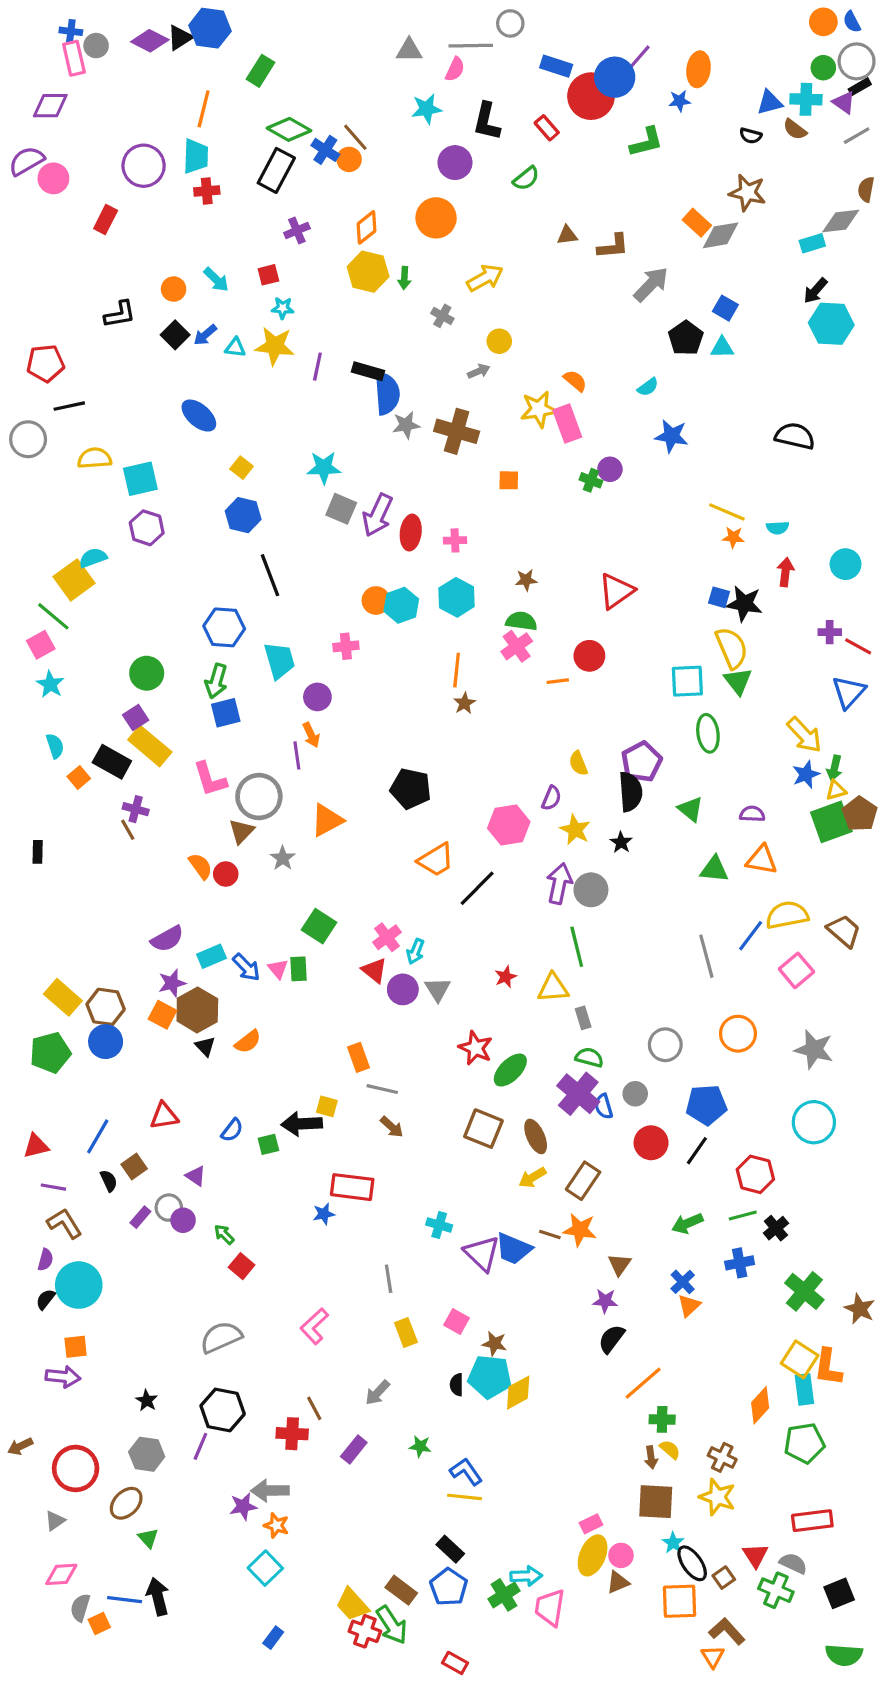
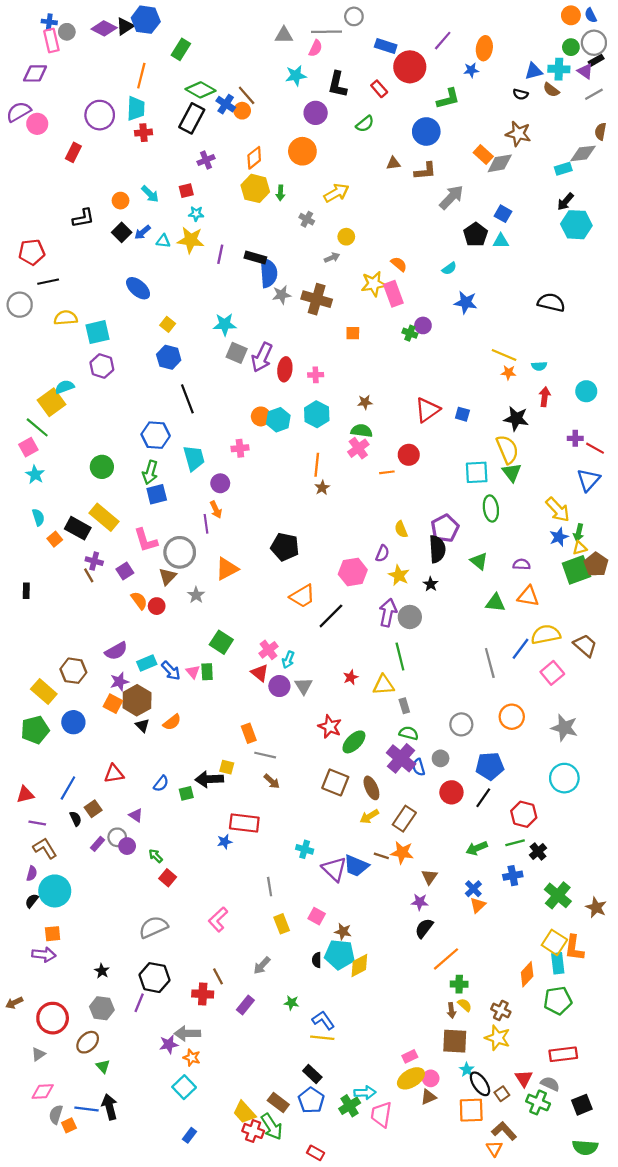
blue circle: (615, 77) -> (426, 132), moved
blue square: (719, 597) -> (462, 414), moved
purple square: (136, 717) -> (125, 571), moved
brown hexagon: (106, 1007) -> (73, 671), moved
yellow ellipse: (593, 1555) -> (411, 1078), turned 36

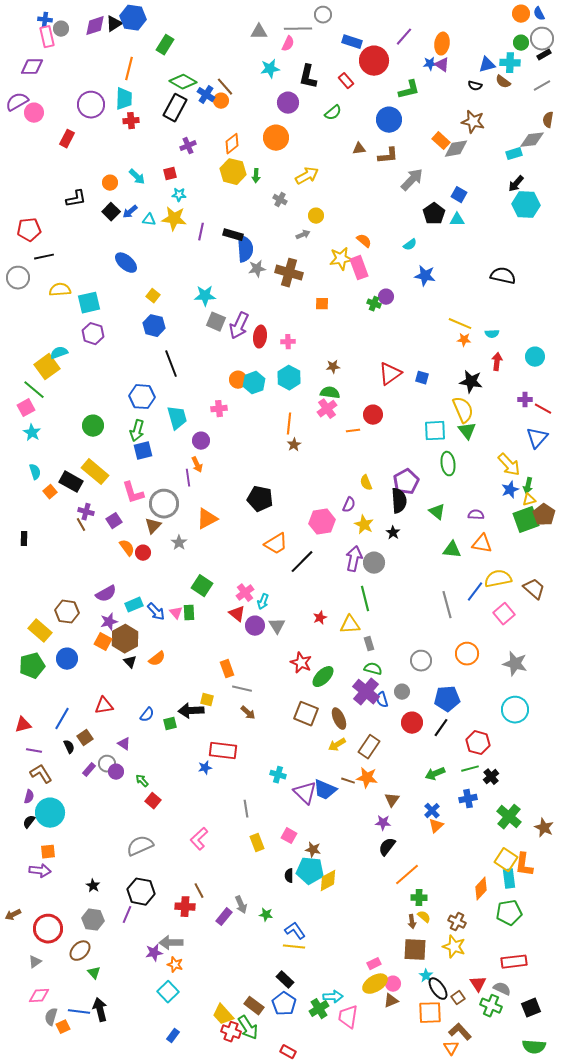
purple diamond: (104, 28) -> (95, 26), turned -45
purple triangle: (585, 71) -> (442, 65), moved
gray arrow: (262, 965) -> (241, 905), moved, turned -66

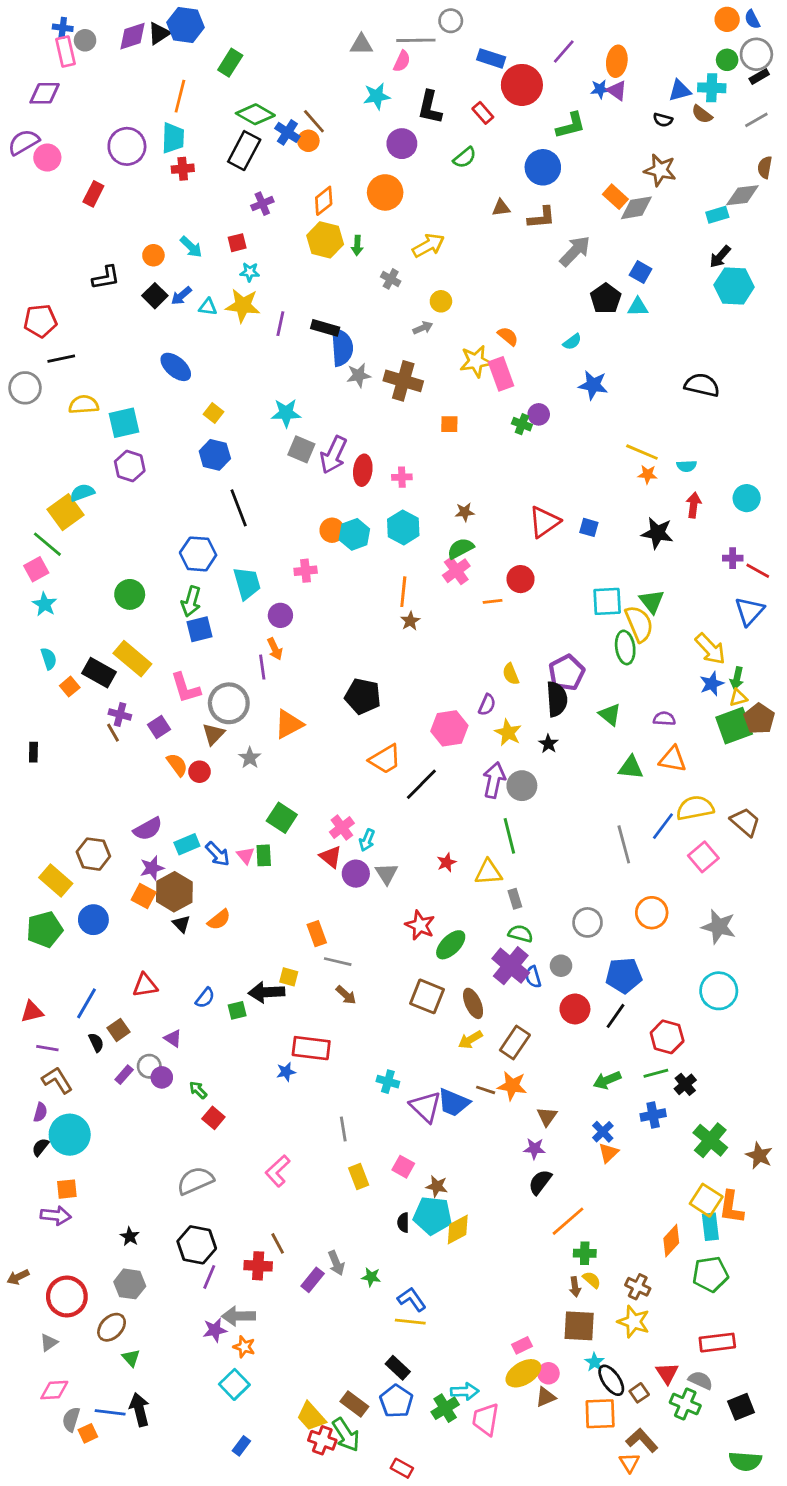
green semicircle: (330, 393) -> (460, 548), turned -36
yellow semicircle: (463, 410) -> (639, 624), moved
purple line: (127, 915) -> (209, 1277), moved

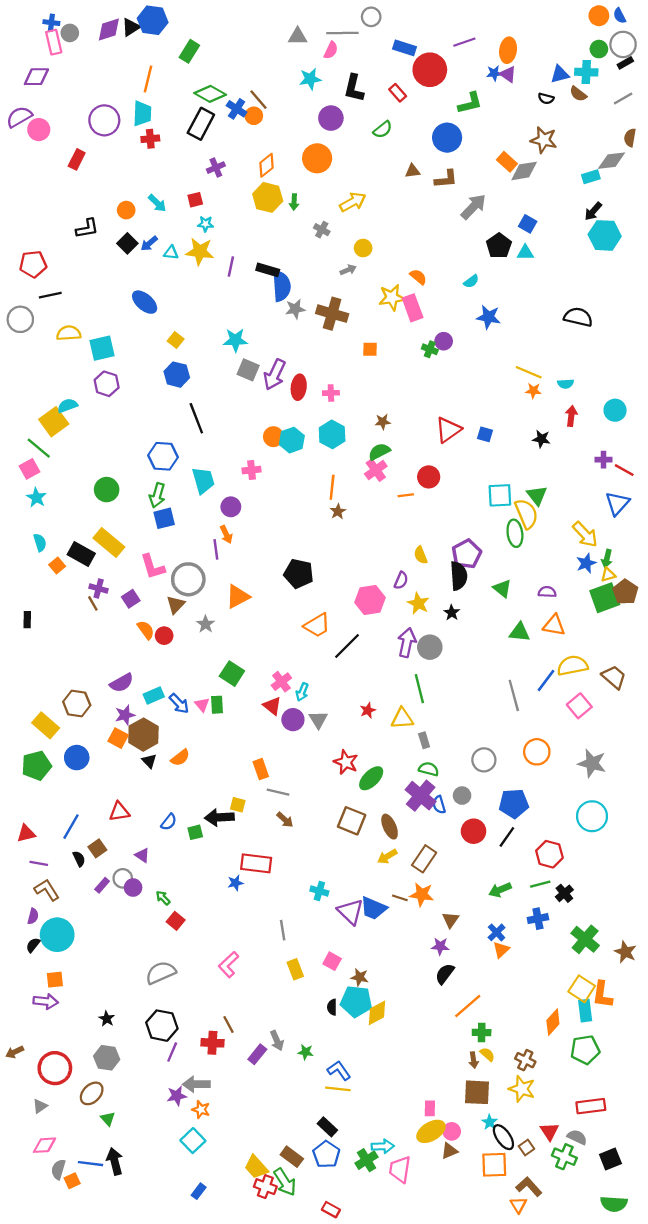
purple line: (564, 51) -> (464, 42), turned 30
black star: (657, 533) -> (541, 439), size x0.7
pink rectangle: (522, 1345) -> (430, 1108), turned -63

